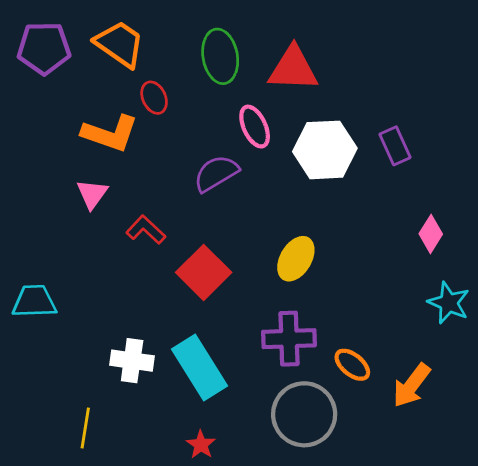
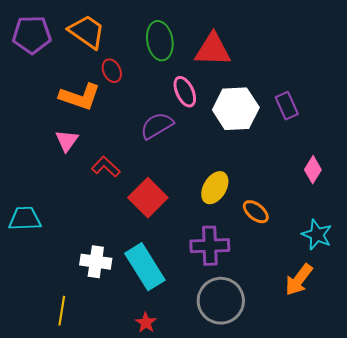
cyan star: (449, 303) -> (317, 235), moved
orange ellipse: (352, 365) -> (256, 212), moved

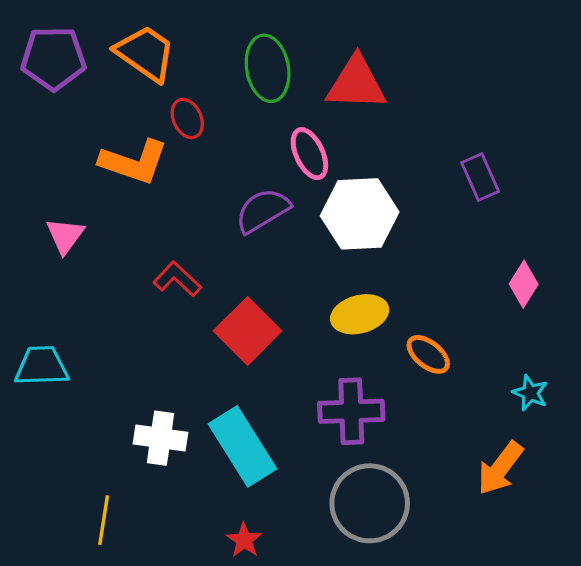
white hexagon: (236, 109) -> (360, 214), moved
pink triangle: (67, 141) -> (65, 236), moved
yellow ellipse: (215, 188) -> (360, 314), turned 44
cyan star: (317, 235) -> (530, 393), size x0.7

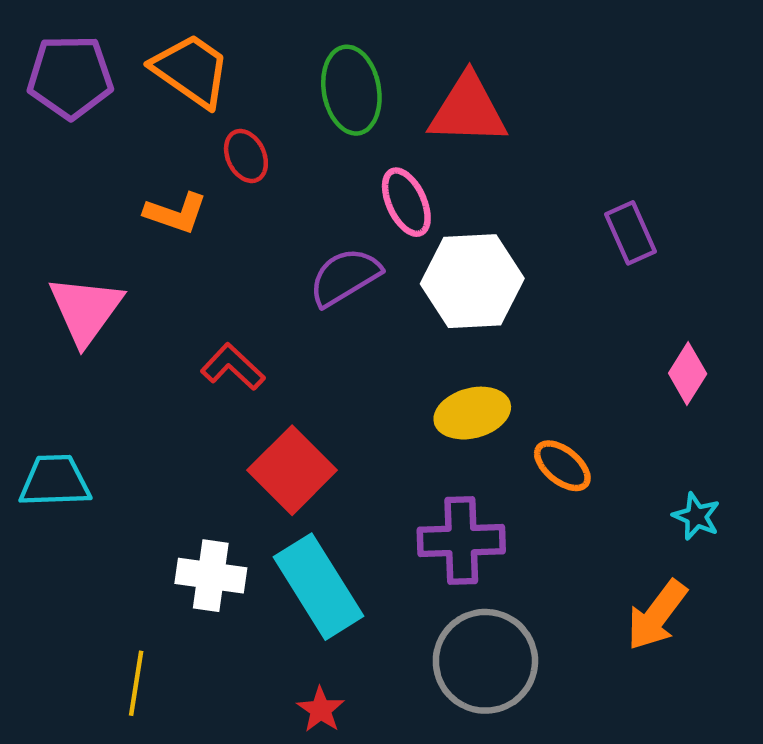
orange L-shape: (134, 162) -> (176, 213), size x0.7
pink triangle: (65, 236) -> (86, 310), size x1.5
red square: (248, 331) -> (292, 470), moved

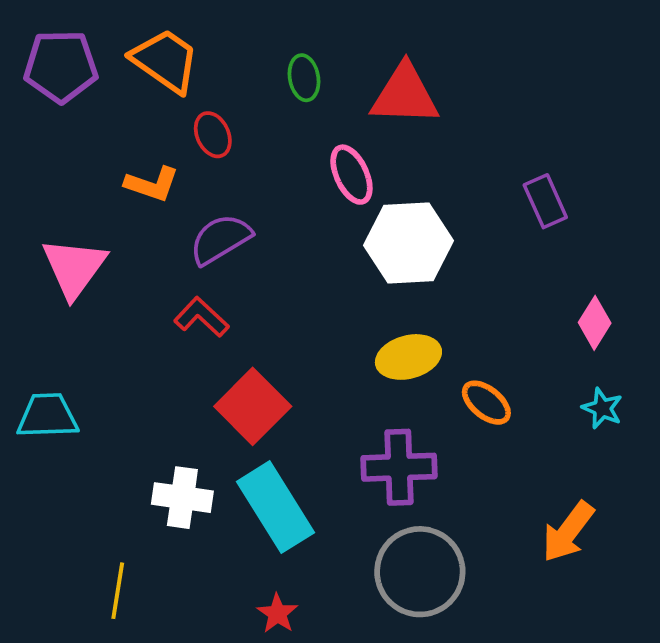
green ellipse: (351, 90) -> (304, 78), size x0.6
purple semicircle: (345, 277) -> (220, 239), moved
cyan star: (696, 516) -> (602, 408), moved

